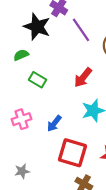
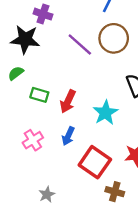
purple line: (81, 30) -> (80, 45), moved
red arrow: (83, 78) -> (68, 101), moved
red square: (72, 153) -> (95, 162), turned 32

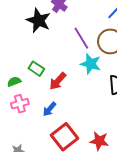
green semicircle: (16, 73) -> (14, 82), moved
cyan star: (105, 113) -> (91, 64), moved, turned 30

